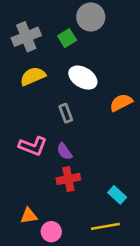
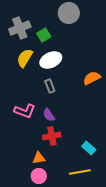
green square: (67, 38) -> (44, 35), moved
yellow semicircle: (33, 76) -> (25, 58), turned -36
white ellipse: (83, 78) -> (51, 60), moved, turned -55
orange triangle: (29, 216) -> (39, 158), moved

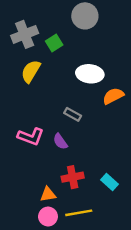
white ellipse: (51, 60) -> (90, 74), moved, turned 30
gray rectangle: (50, 86) -> (73, 114), moved, turned -40
red cross: (52, 136) -> (73, 177), moved
yellow line: (80, 172) -> (79, 213), moved

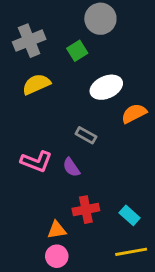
green square: (54, 43) -> (77, 51), moved
yellow semicircle: (31, 71) -> (36, 84), turned 35
white ellipse: (90, 74) -> (106, 87), turned -30
yellow line: (79, 213) -> (131, 252), moved

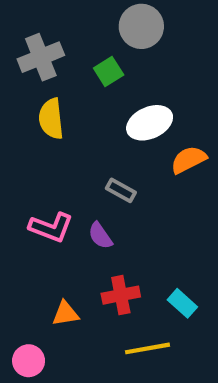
yellow semicircle: (36, 84) -> (51, 119), turned -72
orange triangle: (57, 230) -> (65, 314), moved
yellow line: (131, 252) -> (148, 348), moved
pink circle: (57, 256) -> (29, 361), moved

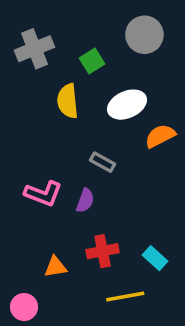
gray circle: (141, 26) -> (144, 35), moved
yellow semicircle: (51, 119) -> (68, 101), moved
purple semicircle: (100, 236) -> (85, 201), turned -125

